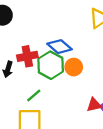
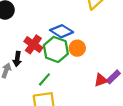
red cross: (27, 56) -> (33, 44), turned -36

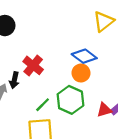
blue diamond: (62, 31) -> (84, 56), moved
green hexagon: (56, 49) -> (70, 100), moved

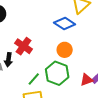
blue diamond: (84, 56) -> (65, 24), moved

